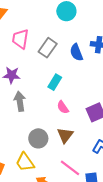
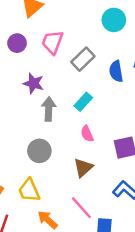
gray arrow: (20, 101) -> (49, 109), moved
gray circle: (38, 138) -> (39, 151), moved

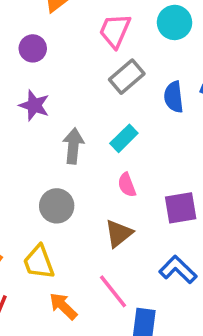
pink trapezoid: (52, 42) -> (115, 31), moved
purple star: (33, 83) -> (34, 105), moved

